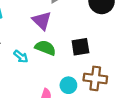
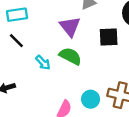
black square: (80, 47) -> (109, 37), moved

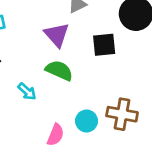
cyan arrow: (43, 63) -> (27, 91), moved

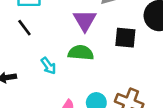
green semicircle: (59, 70) -> (81, 53), turned -30

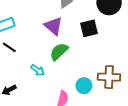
green semicircle: (81, 53) -> (59, 52), turned -30

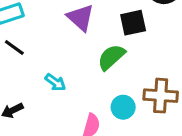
green semicircle: (59, 52) -> (111, 57), moved

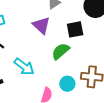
cyan arrow: (55, 82) -> (24, 67), size x1.5

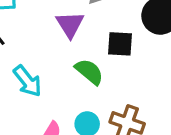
green semicircle: (61, 51) -> (89, 72), turned 66

